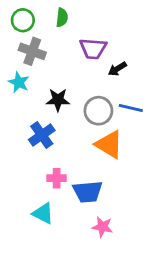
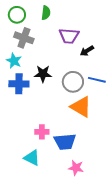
blue cross: (42, 135) -> (19, 84), moved, turned 36

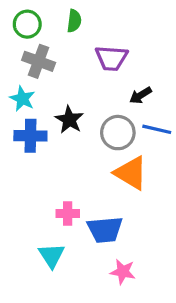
black arrow: (87, 51) -> (141, 95), moved
black star: (43, 74) -> (69, 120), turned 30
cyan triangle: (32, 158) -> (52, 256), turned 30

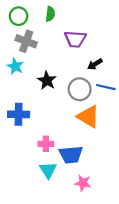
blue cross: (30, 136) -> (19, 114), moved
cyan triangle: (52, 256) -> (48, 170), moved

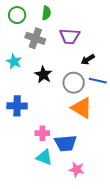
gray cross: (26, 41) -> (35, 38), moved
cyan triangle: (48, 170) -> (44, 157), turned -36

